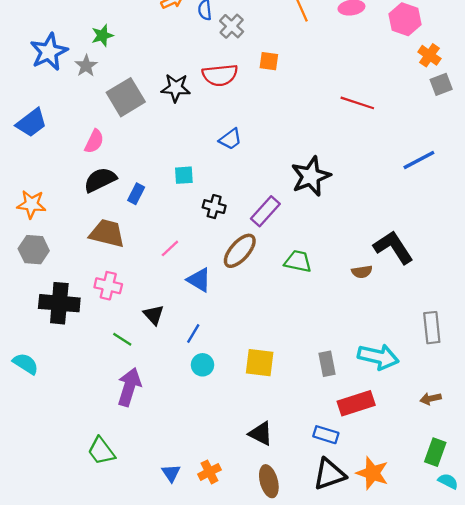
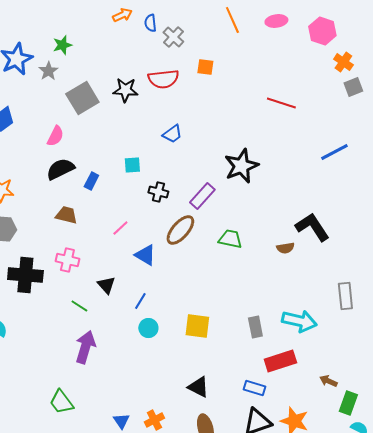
brown trapezoid: (107, 233) -> (66, 215), size x0.7
brown arrow: (431, 399) -> (328, 381), moved, turned 36

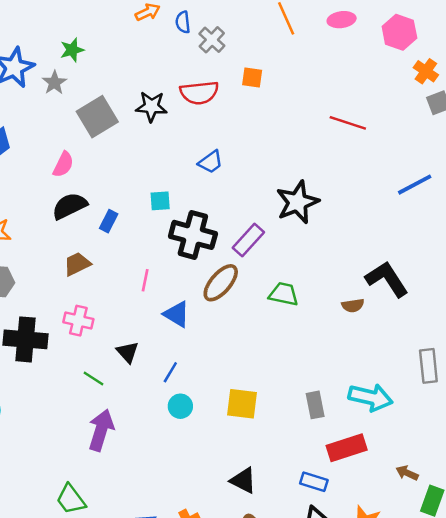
black cross: (158, 192) -> (193, 235), size x1.8
brown trapezoid: (66, 215) -> (77, 264), turned -40
pink line: (120, 228) -> (145, 280), turned -36

